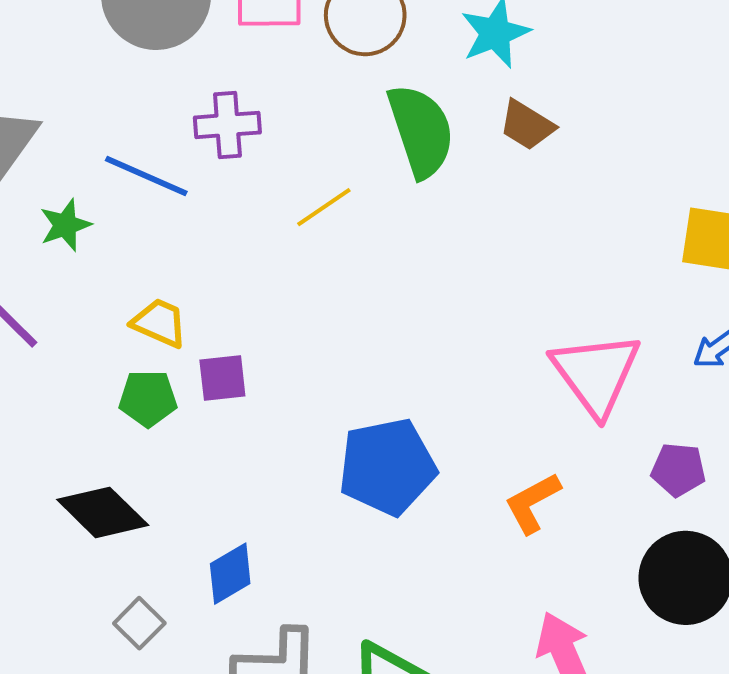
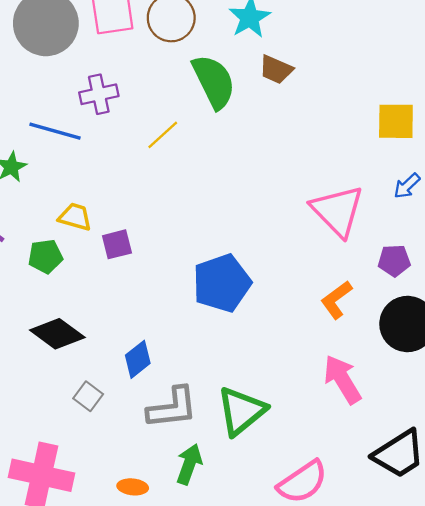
green pentagon: (148, 398) -> (45, 256), moved
orange L-shape: (533, 503) -> (336, 300), moved

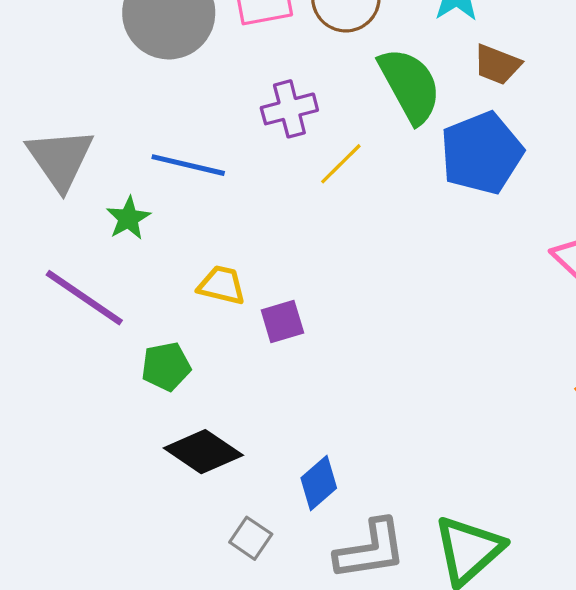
purple cross: (99, 94) -> (289, 109), moved
green pentagon: (45, 256) -> (166, 366), moved
blue pentagon: (222, 283) -> (482, 153), moved

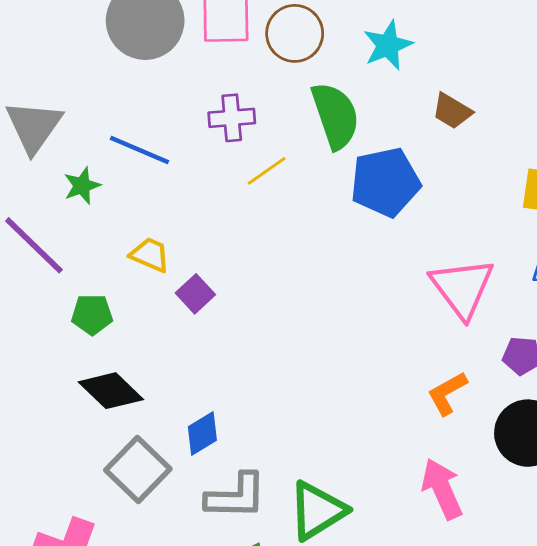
brown trapezoid: (497, 65) -> (452, 111), moved
purple square: (282, 322) -> (195, 294), turned -36
gray square: (251, 538) -> (138, 469), size x1.8

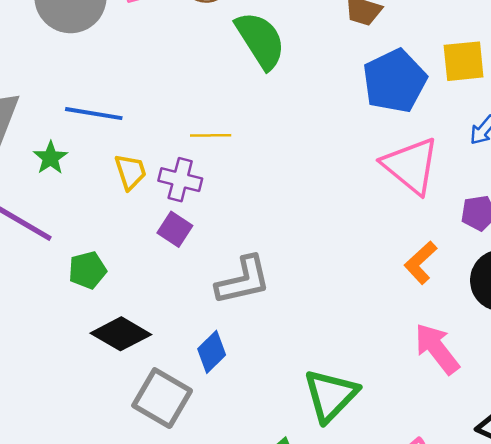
purple cross: (232, 118) -> (180, 180), moved, turned 33
yellow line: (267, 171) -> (211, 135), moved, turned 48
blue pentagon: (385, 182) -> (395, 81), moved
yellow trapezoid: (150, 255) -> (130, 172), moved, turned 63
gray L-shape: (236, 496) -> (243, 280), moved

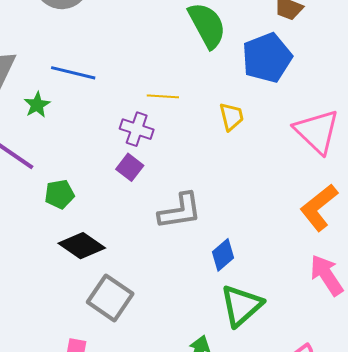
blue pentagon: (395, 81) -> (267, 58), moved
yellow trapezoid: (130, 172) -> (231, 117), moved
orange L-shape: (421, 263) -> (319, 207), size x1.4
blue diamond: (212, 352) -> (223, 255), moved

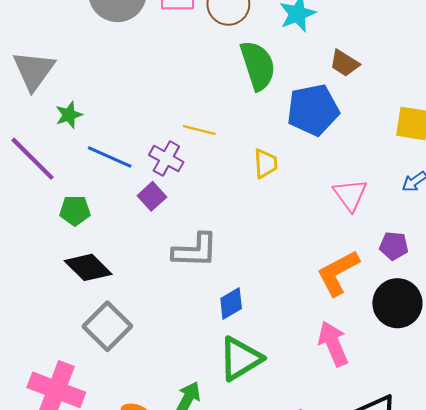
blue line: (73, 73) -> (110, 157), moved
pink triangle: (317, 131) -> (350, 195), size x0.7

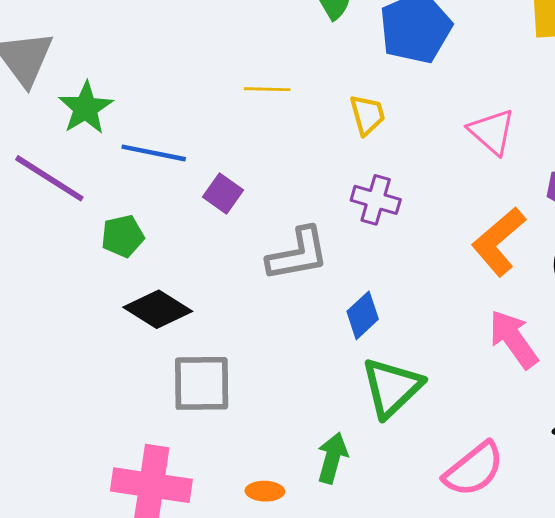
green star: (69, 115) -> (86, 108), size x1.4
purple cross: (166, 159) -> (376, 200), moved
gray square: (107, 326) -> (202, 383), turned -33

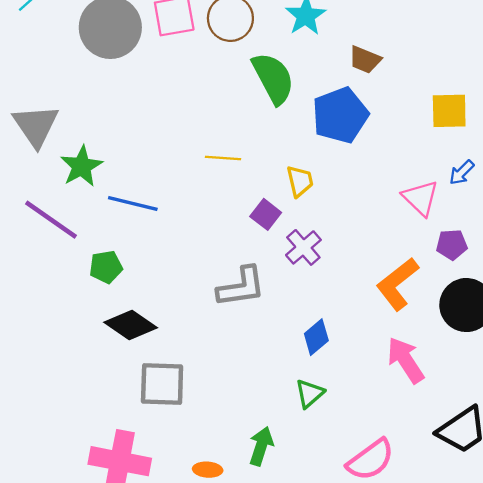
pink triangle: (492, 132) -> (420, 198), moved
purple square: (223, 194) -> (266, 214), moved
purple cross: (376, 200) -> (303, 247), turned 30
blue diamond: (363, 315) -> (316, 337), moved
green triangle: (392, 387) -> (310, 393), size x0.6

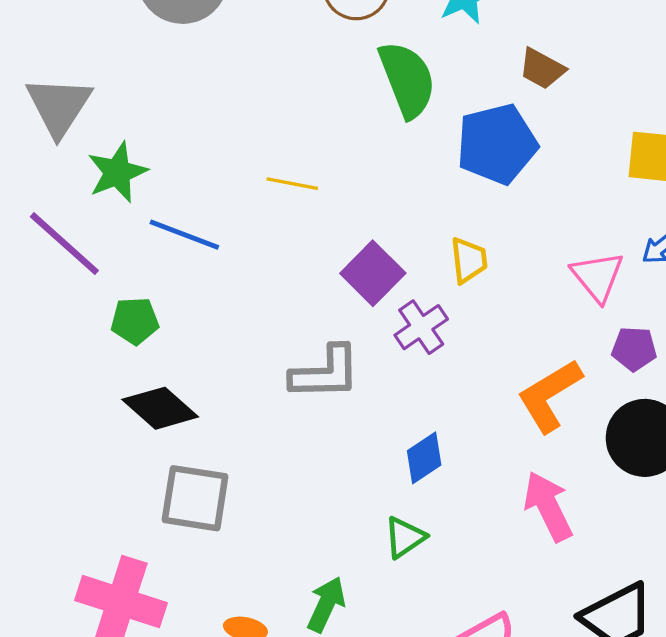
yellow line: (223, 158) -> (292, 184), moved
yellow trapezoid: (300, 181) -> (469, 260), moved
purple square: (266, 214) -> (373, 273), size x1.4

